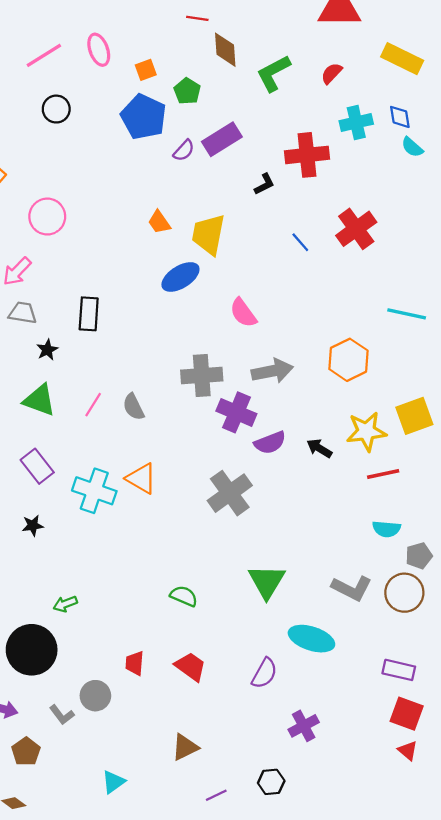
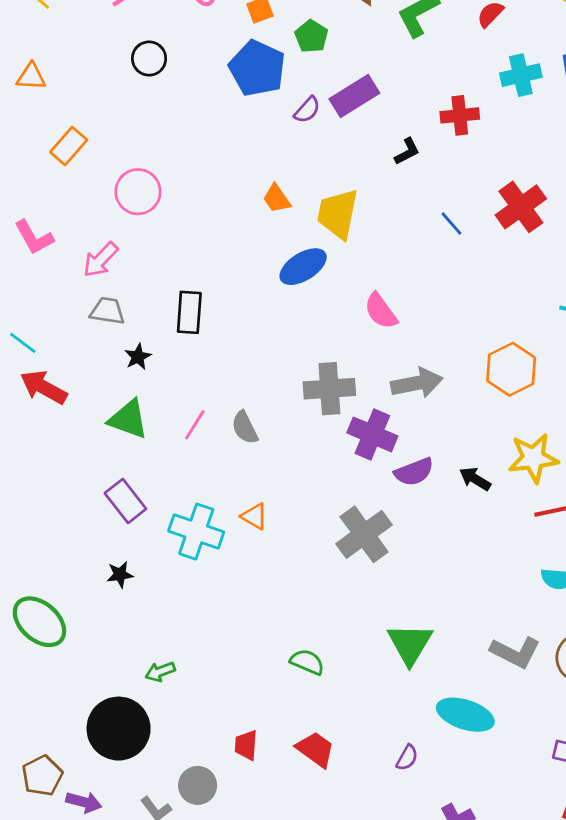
red cross: (307, 155) -> (460, 115), size x0.7
orange triangle: (141, 478) -> (254, 516), size x0.7
purple semicircle: (264, 673) -> (407, 758), size x0.7

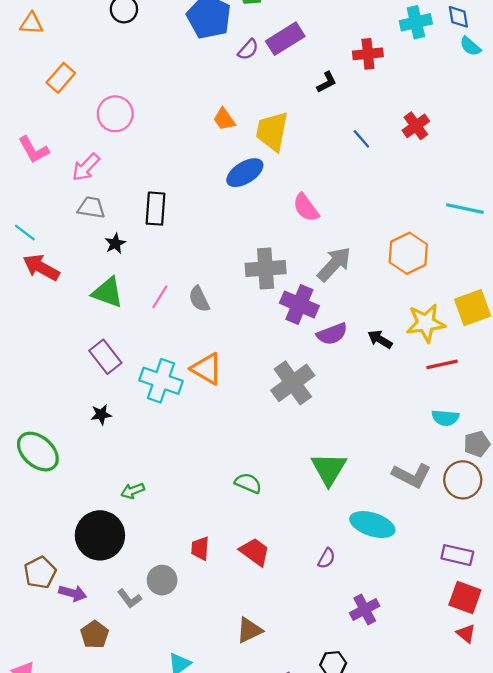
red cross: (521, 207) -> (416, 126), size x0.7
gray arrow: (417, 383) -> (334, 264), turned -36
orange triangle: (254, 516) -> (207, 369), size x1.5

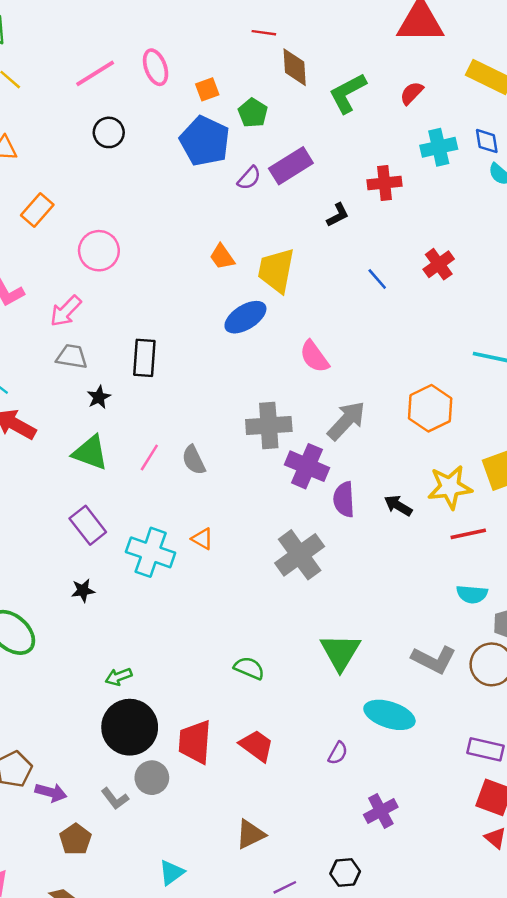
purple semicircle: (332, 334) -> (344, 499), turned 108
orange triangle: (207, 369) -> (202, 539), size x0.6
black circle: (100, 535) -> (130, 727), moved
red trapezoid: (200, 548) -> (195, 742), size x1.6

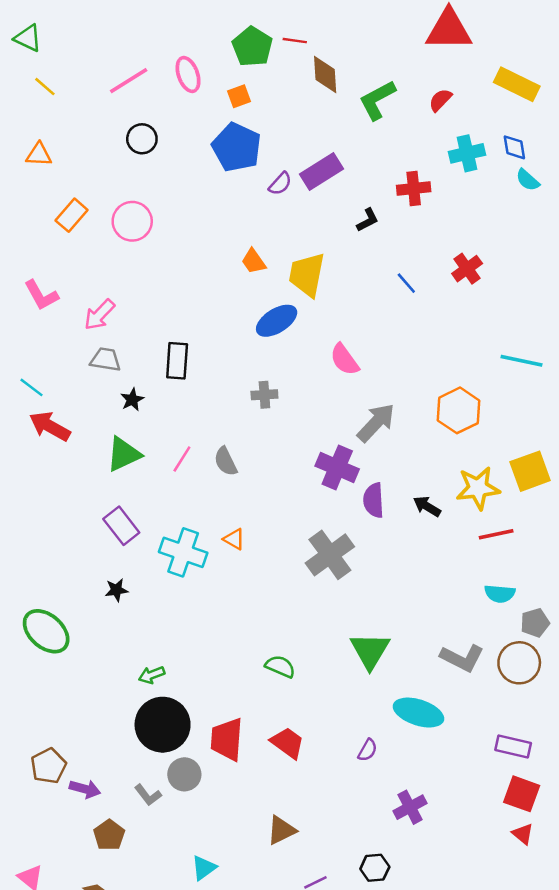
green pentagon: (253, 113) -> (252, 47), moved, size x1.4
pink circle: (99, 251) -> (132, 221), moved
gray cross: (269, 426) -> (264, 395), moved, size x0.6
green triangle: (90, 453) -> (124, 454), turned -45

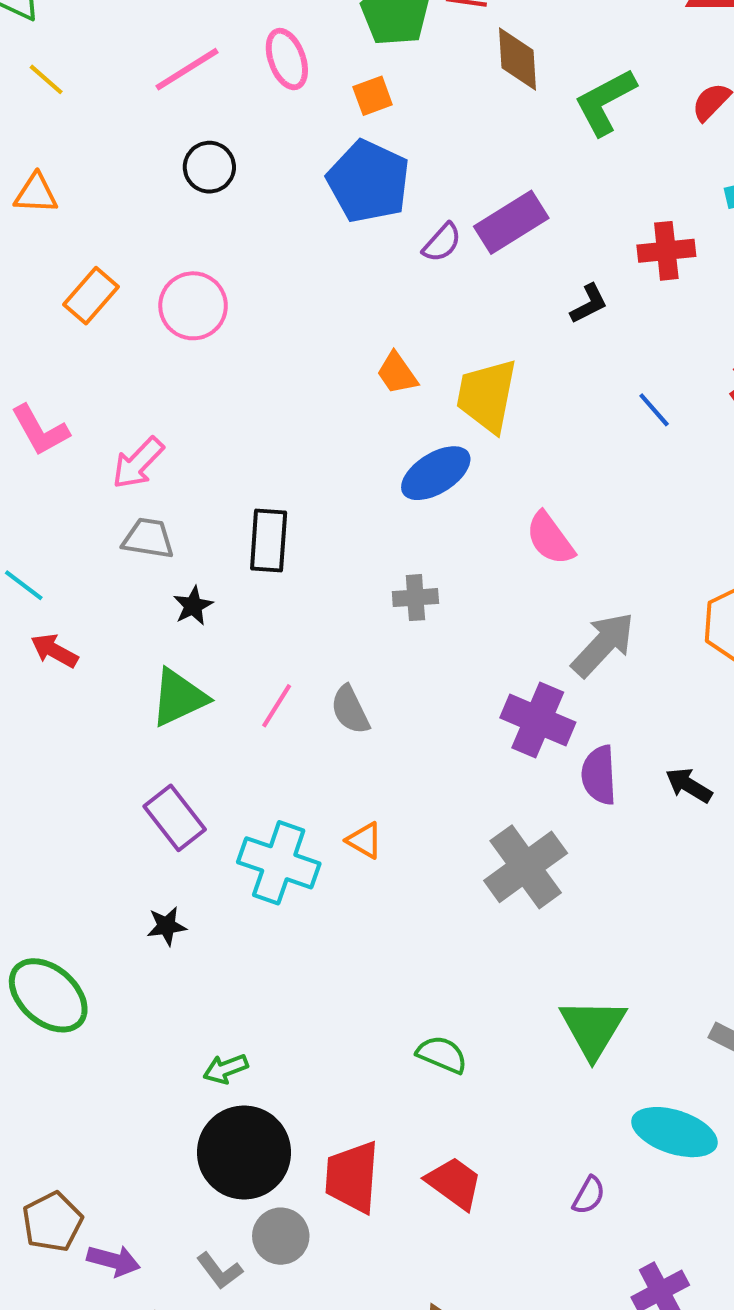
red arrow: (50, 426) -> (54, 651), size x0.7

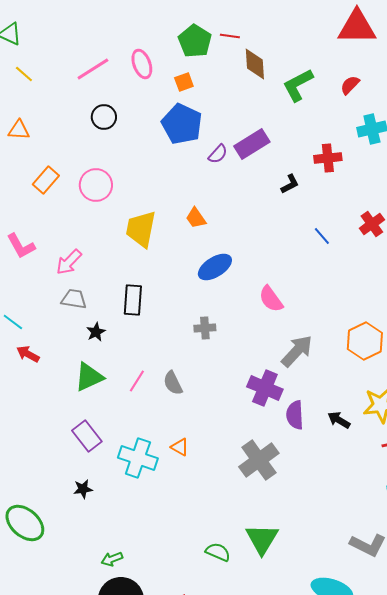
yellow trapezoid: (487, 396) -> (141, 229), moved
green triangle: (593, 1028) -> (262, 539), moved

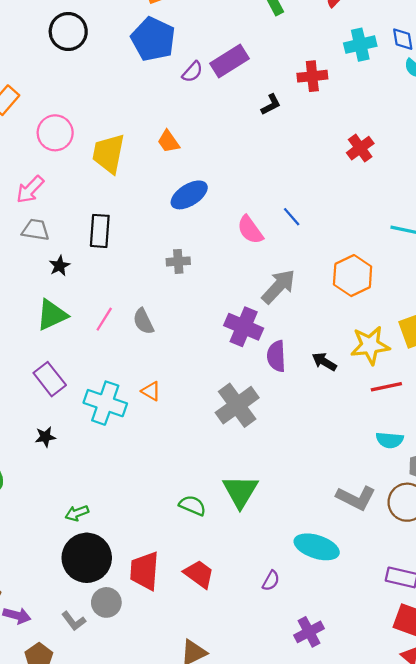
black circle: (104, 117) -> (68, 31), size x1.4
pink circle: (96, 185) -> (55, 133), moved
blue line: (322, 236) -> (292, 217), moved

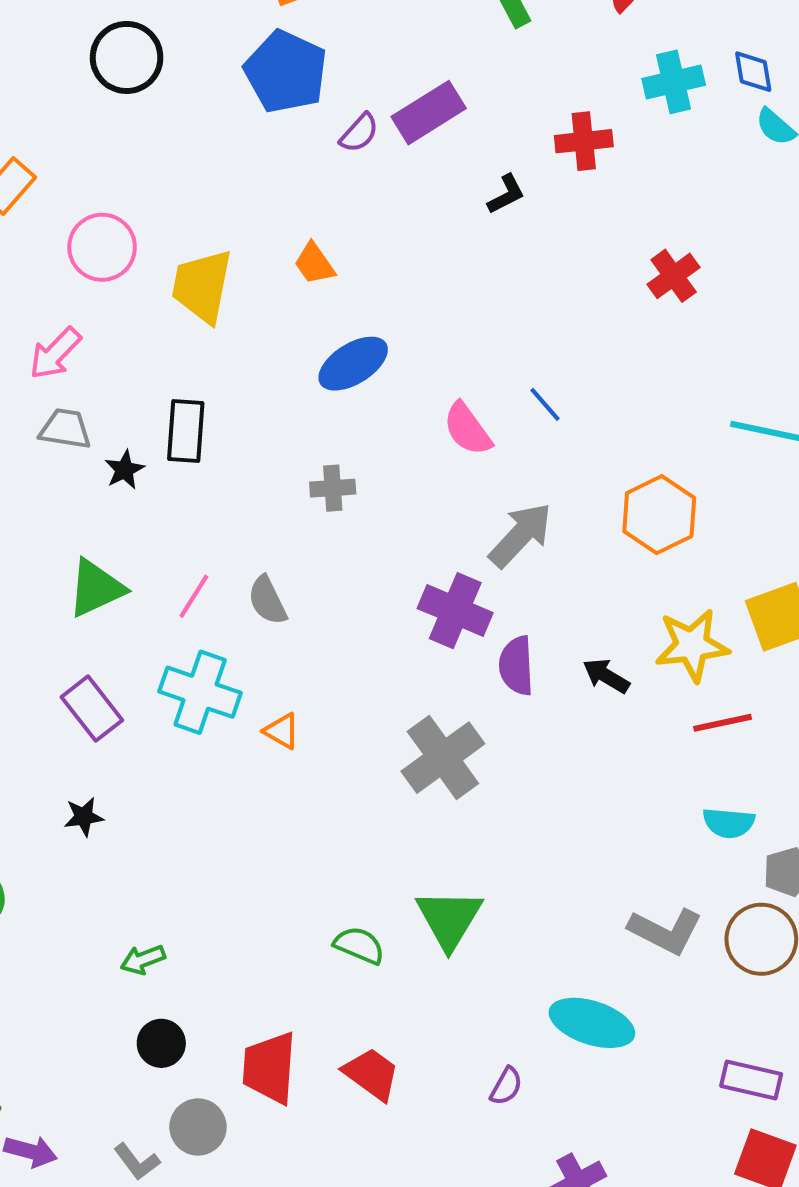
black star: (59, 266) -> (125, 470), moved
cyan cross: (105, 403) -> (200, 692), moved
black circle: (87, 558) -> (161, 1043), size x0.5

